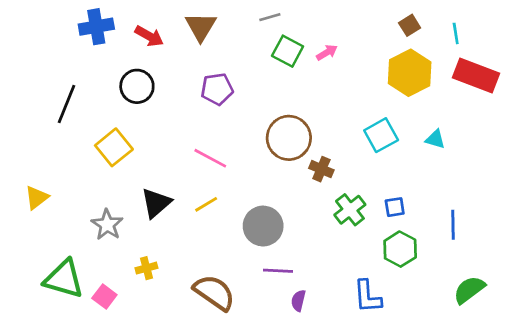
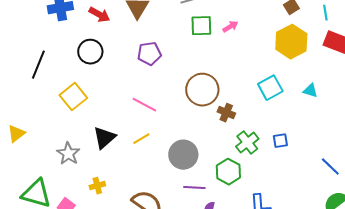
green square: (288, 51) -> (201, 26), turned -30
blue line: (453, 225) -> (330, 167), moved, turned -45
green hexagon: (400, 249) -> (228, 172), moved

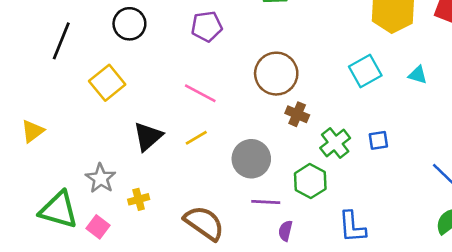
brown cross: (226, 113) -> (297, 114), moved
gray star: (68, 154) -> (101, 178), moved

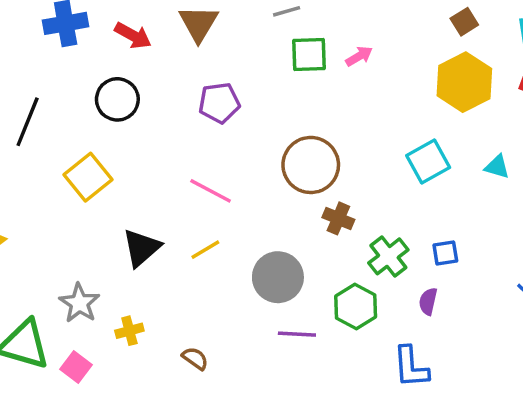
brown semicircle: (204, 223) -> (195, 358), moved, size x0.5
purple semicircle: (285, 231) -> (428, 301), moved

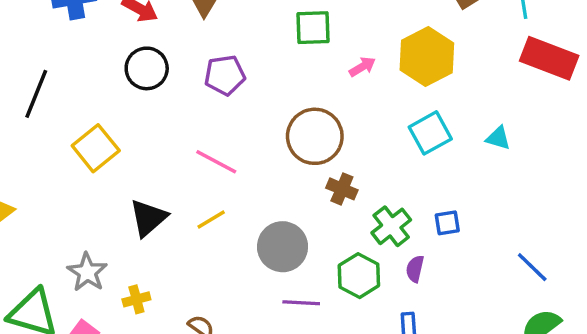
pink arrow: (359, 56) -> (362, 67), moved
yellow hexagon: (464, 82) -> (427, 57), moved
black circle: (117, 99) -> (147, 68), moved
purple semicircle: (428, 301) -> (415, 269), moved

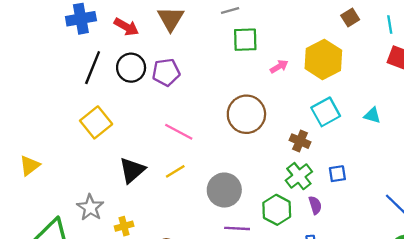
purple pentagon: (225, 75) -> (166, 72), moved
black line: (36, 94) -> (93, 68), moved
brown cross: (342, 189) -> (300, 141), moved
purple semicircle: (415, 269) -> (315, 205), turned 150

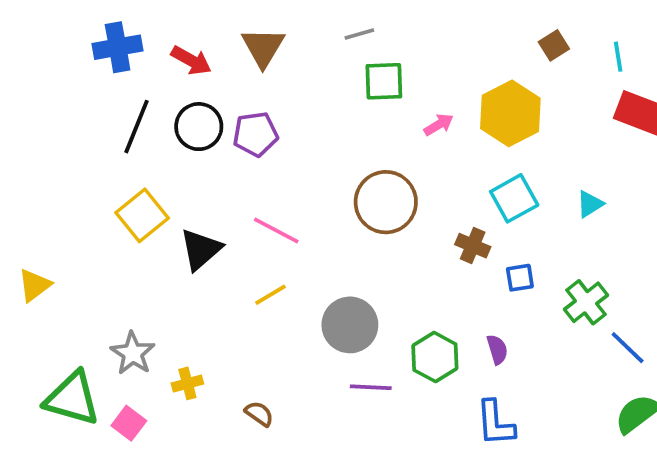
cyan triangle: (372, 115) -> (590, 204), turned -48
black triangle: (132, 170) -> (201, 249), moved
blue square: (337, 174) -> (520, 278), moved
green cross: (299, 176) -> (586, 302), moved

